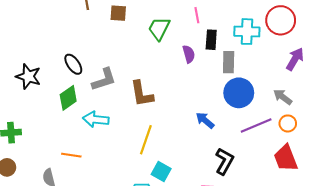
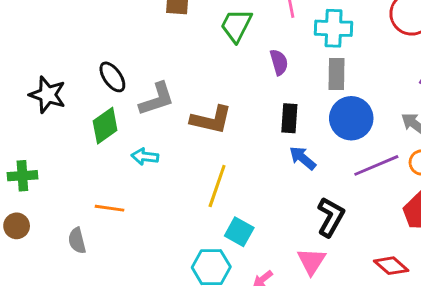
cyan cross: (247, 32) -> (334, 28), moved
black rectangle: (211, 40) -> (289, 118), moved
brown L-shape: (142, 94) -> (211, 120), turned -68
cyan arrow: (96, 119) -> (145, 157), size x0.7

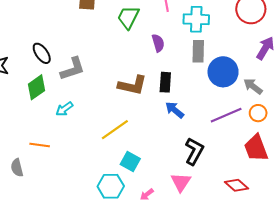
blue circle: (351, 118) -> (223, 72), moved
brown L-shape: (211, 120) -> (132, 85), moved
cyan arrow: (145, 157) -> (64, 109), turned -42
yellow line: (217, 186) -> (115, 130), turned 36

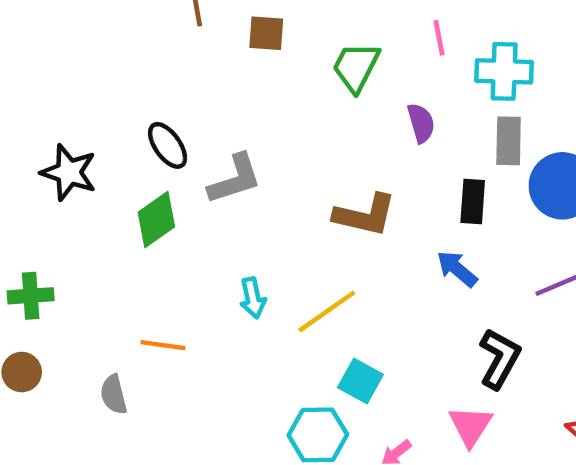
black rectangle: (165, 82) -> (473, 202), moved
cyan arrow: (64, 109) -> (253, 298), moved, turned -66

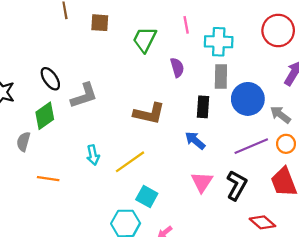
black L-shape: (500, 359) -> (237, 185), moved
gray semicircle: (114, 394) -> (23, 142), moved, turned 30
pink triangle: (470, 426) -> (202, 182), moved

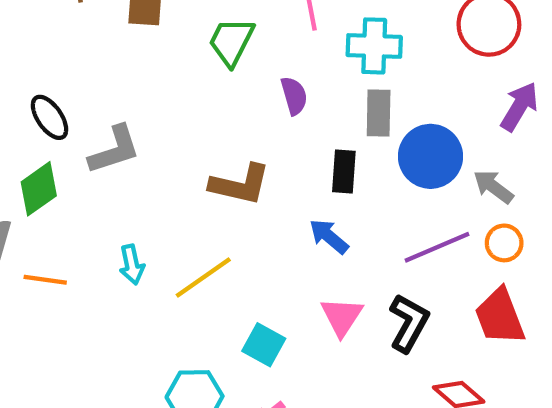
orange line: (48, 179) -> (45, 280), moved
cyan square: (147, 197) -> (264, 345), moved

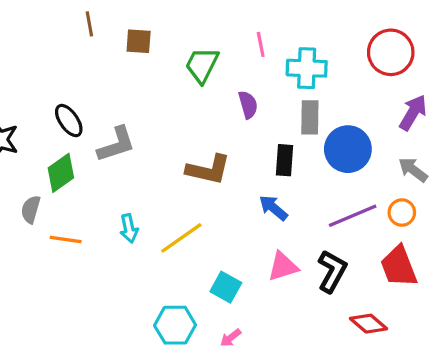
gray arrow: (493, 187) -> (413, 170), moved
pink triangle: (342, 317) -> (283, 266), turned 40

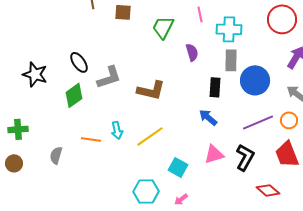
brown L-shape: (208, 170) -> (151, 90), moved
gray semicircle: (31, 209) -> (56, 155), moved
orange line: (66, 240) -> (91, 139), moved

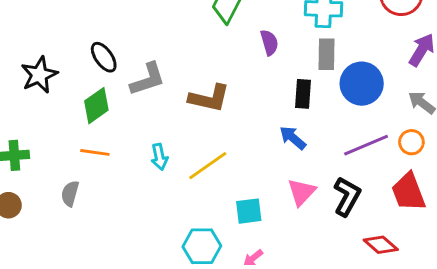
black star: (35, 74) -> (39, 75), turned 30
orange line: (91, 139) -> (95, 152), moved
pink triangle: (214, 154) -> (302, 192), turned -30
cyan square: (178, 167) -> (249, 211), turned -36

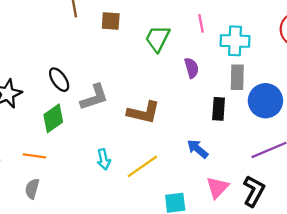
blue arrow: (293, 138) -> (197, 149), moved
orange line: (95, 152) -> (34, 156), moved

